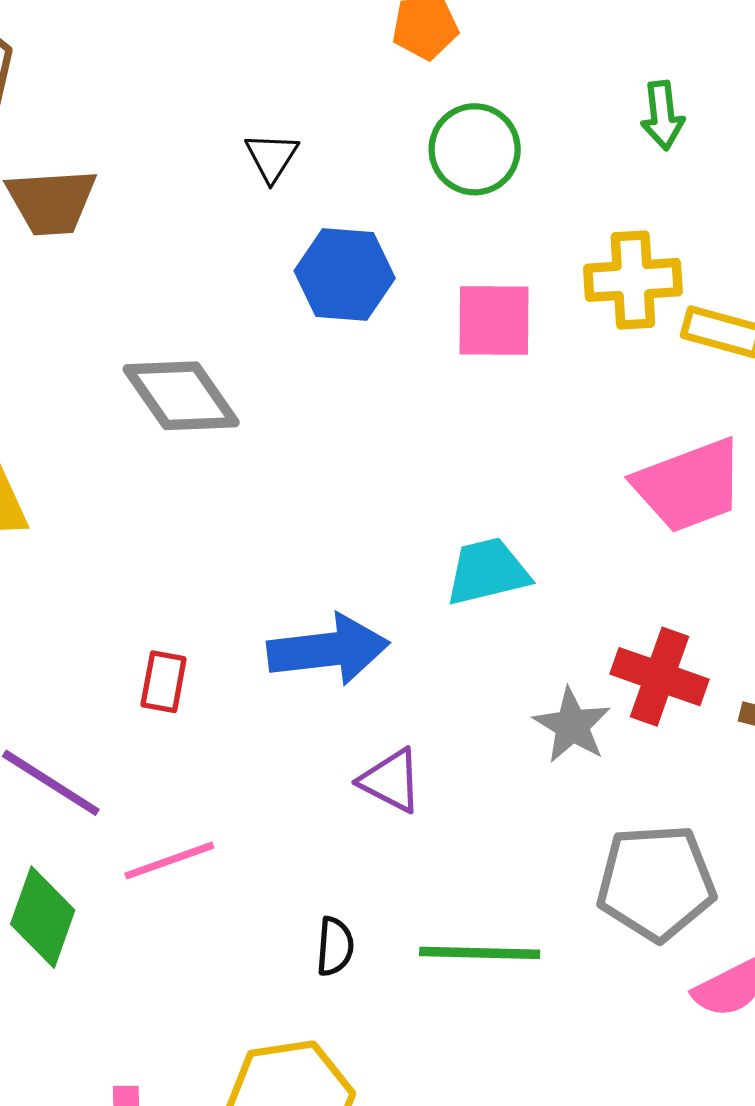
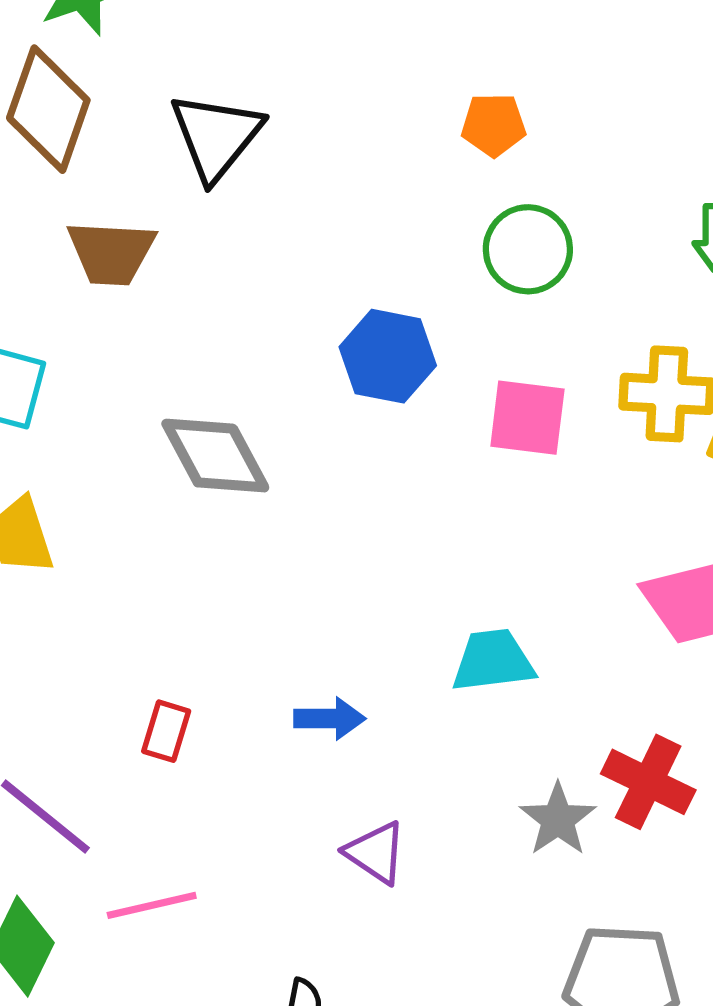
black triangle: (272, 157) -> (216, 136), moved, size x1.8
blue arrow: (328, 650) -> (330, 719), size x0.6

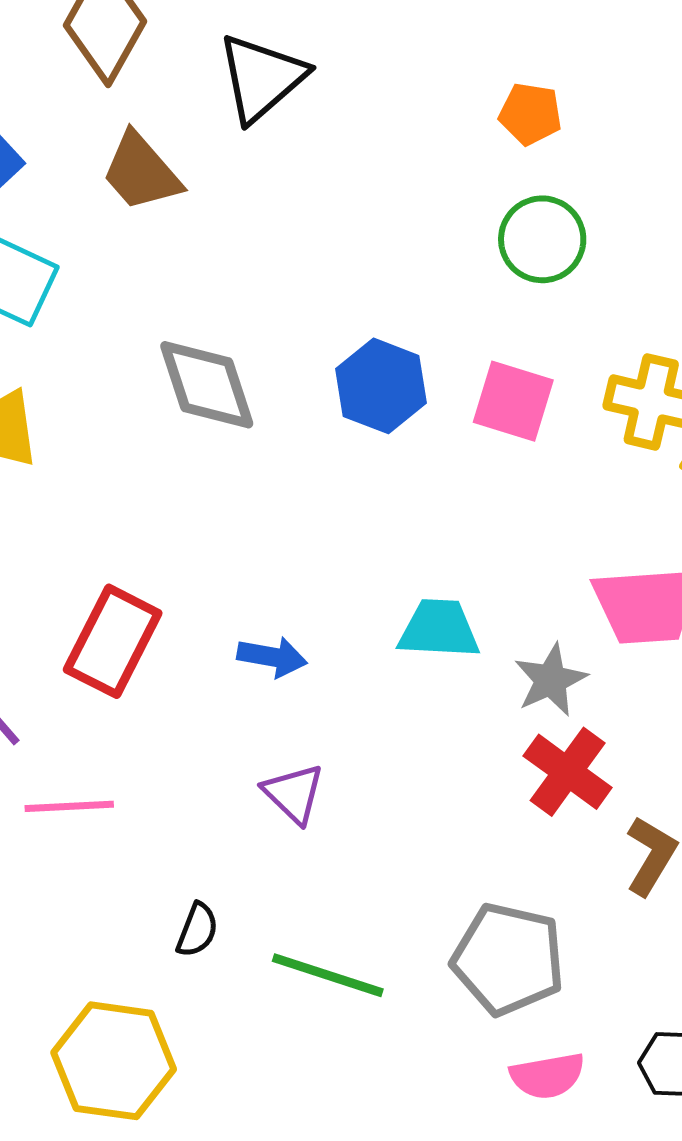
brown trapezoid: (111, 253) -> (141, 172), turned 36
blue hexagon: (388, 356) -> (381, 386), moved
red rectangle: (166, 731) -> (113, 641), size x1.8
gray star: (558, 819) -> (551, 680), moved

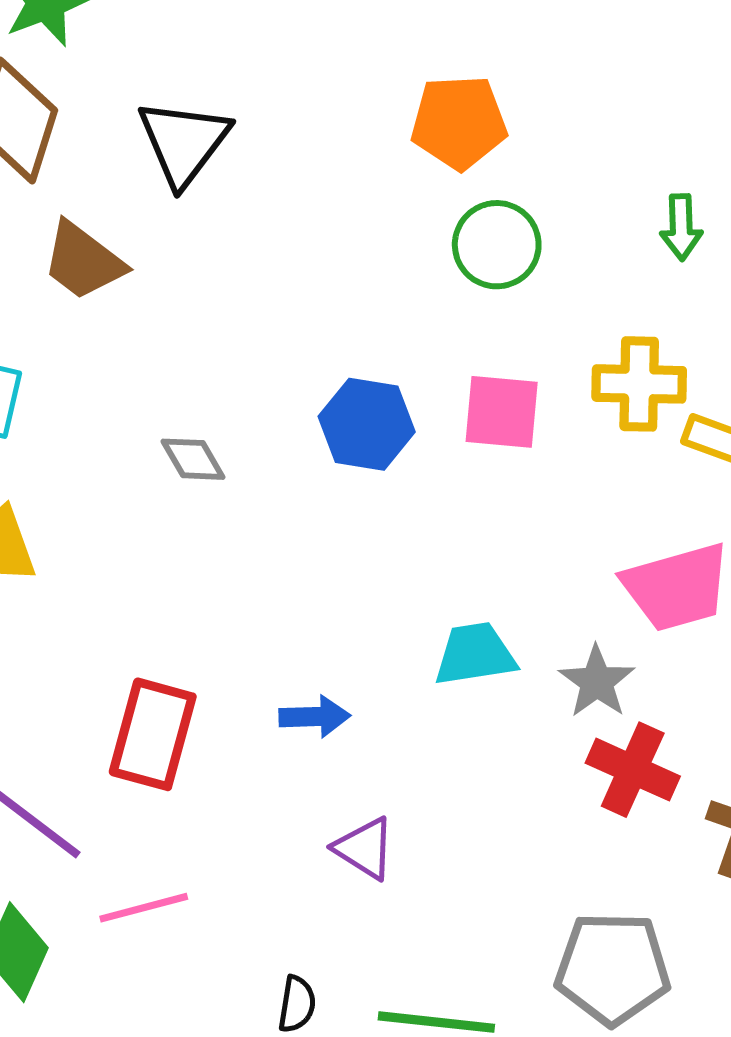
orange pentagon: (530, 114) -> (459, 122), size x1.5
gray diamond: (207, 385) -> (193, 459), size x0.6

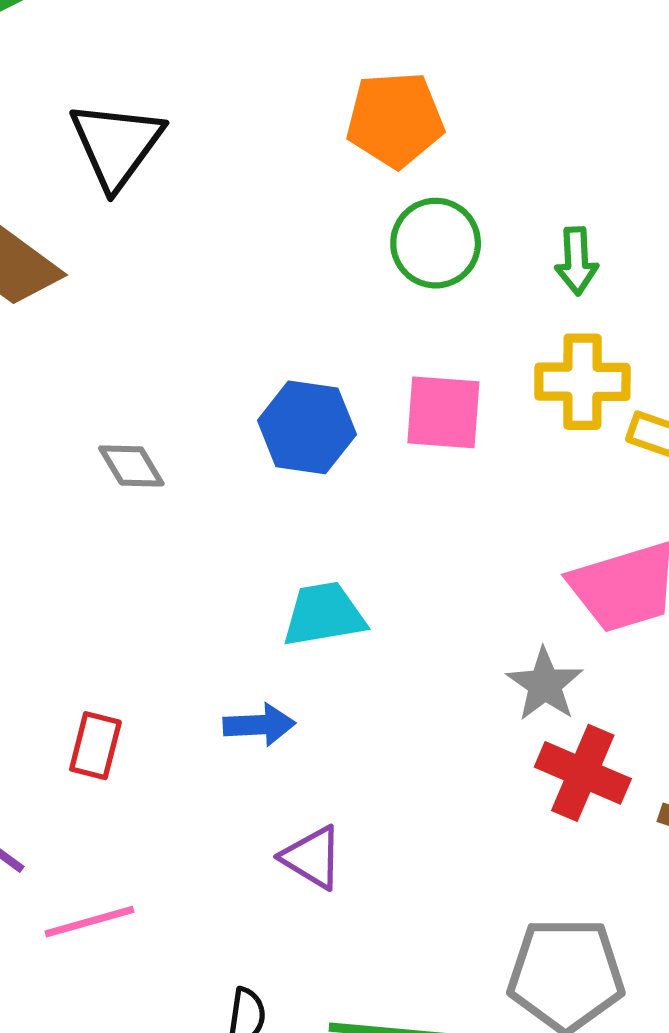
green arrow: (681, 227) -> (576, 261), moved
cyan trapezoid: (475, 654) -> (324, 614), moved
red rectangle: (153, 734) -> (95, 746), size x0.6

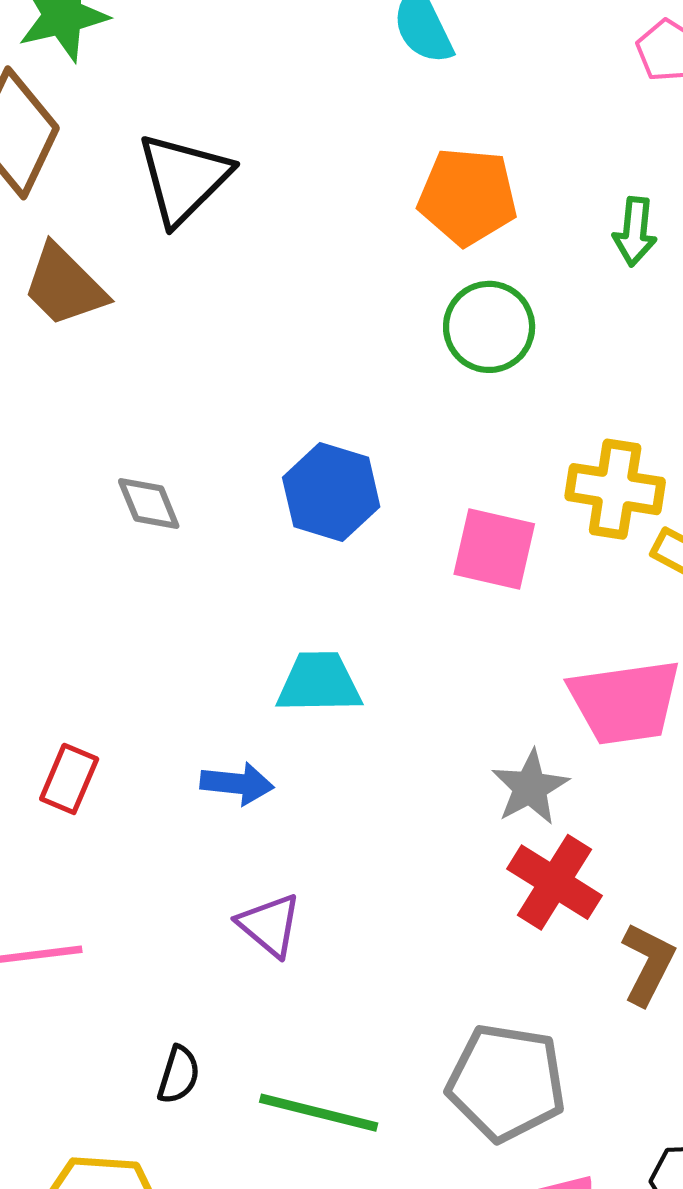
green arrow: (576, 261) -> (635, 232), moved
pink square: (443, 412) -> (494, 549), moved

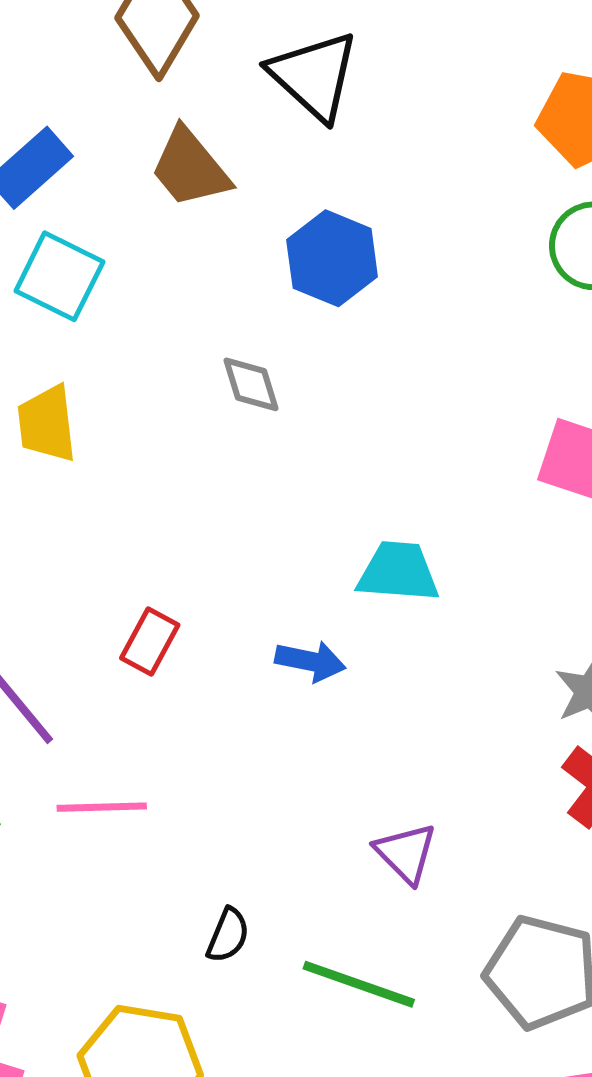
black triangle: (184, 178) -> (314, 76), turned -38
blue hexagon: (331, 492) -> (332, 258), moved
purple triangle: (270, 925) -> (406, 853), moved

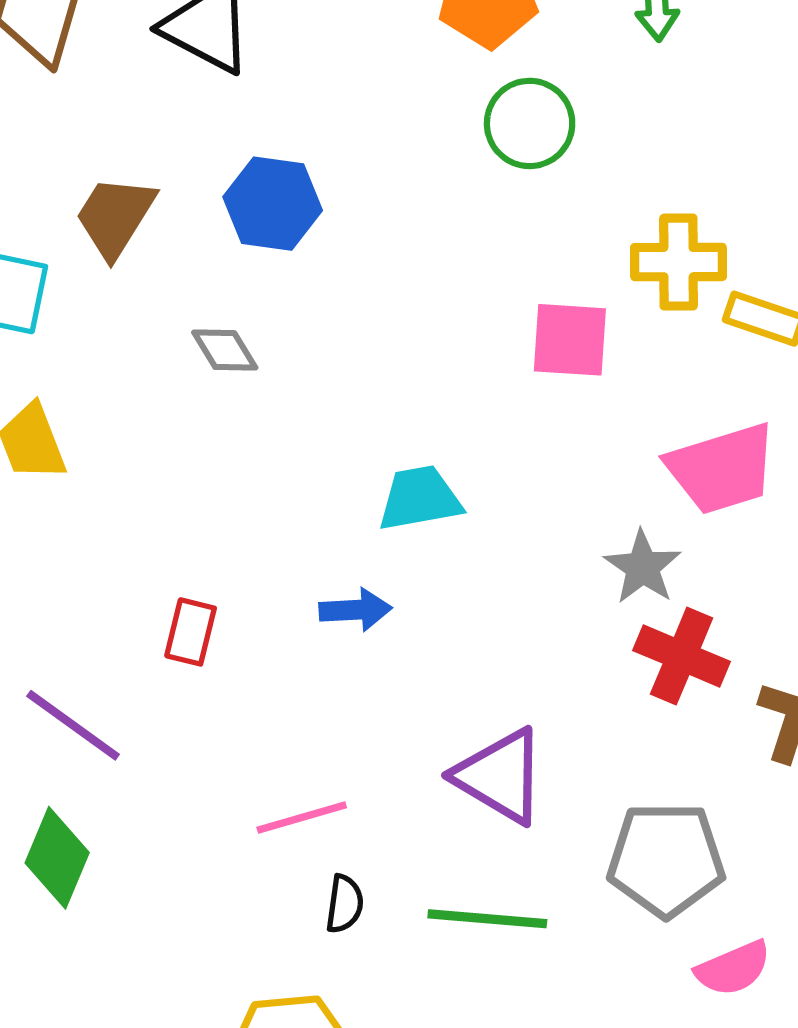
brown trapezoid: (190, 168) -> (115, 217), moved, turned 86
pink line: (102, 807) -> (302, 818), moved
purple triangle: (406, 853) -> (500, 776), size x1.5

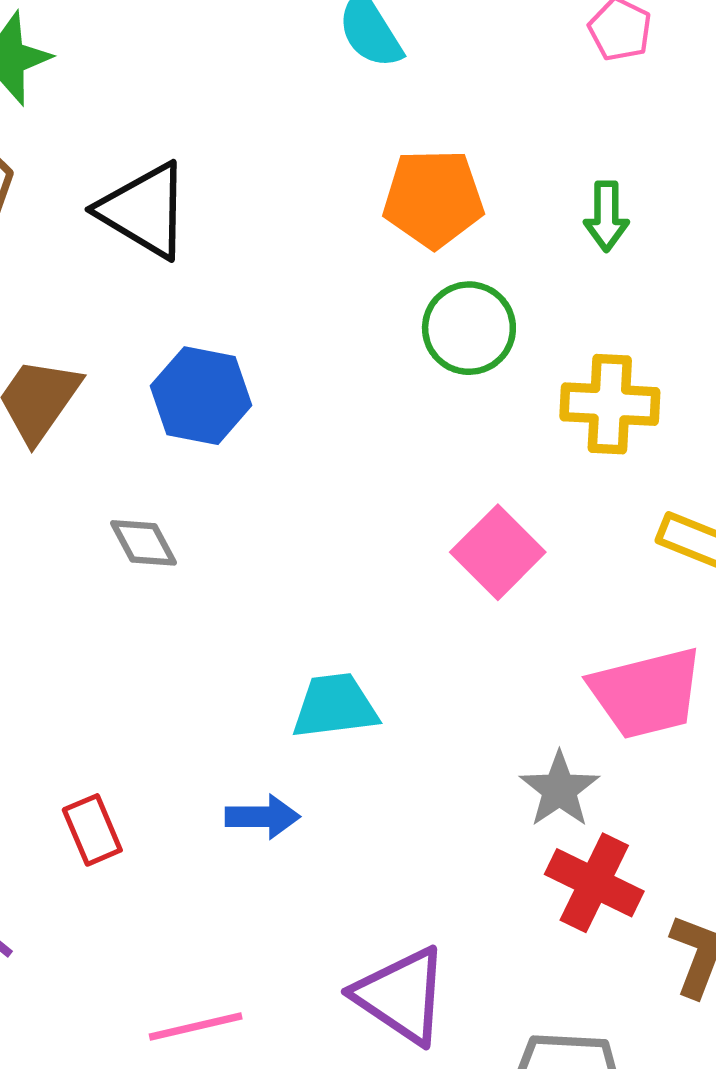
yellow cross: (678, 262) -> (610, 404), moved
pink square: (570, 340) -> (498, 552), turned 38
red rectangle: (191, 632) -> (92, 830), turned -40

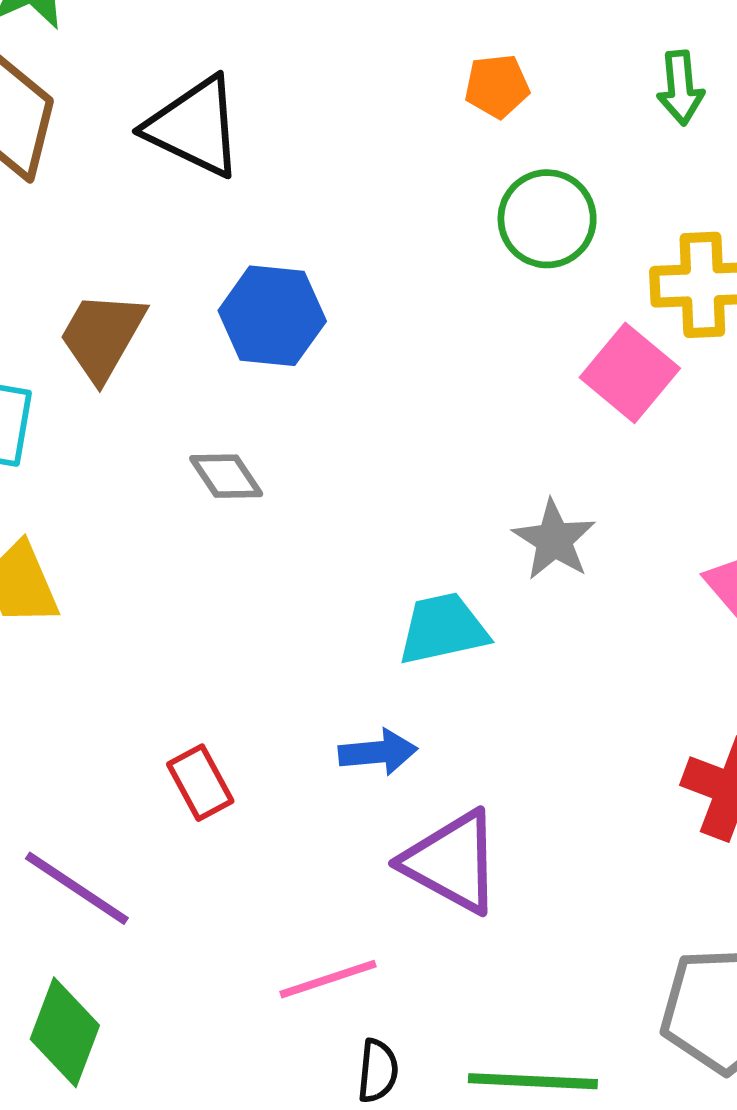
orange pentagon: (433, 199) -> (497, 86), size x0.6
pink square: (498, 552) -> (630, 373), moved
gray star: (559, 789) -> (554, 540), moved
purple triangle: (401, 995) -> (452, 862), moved

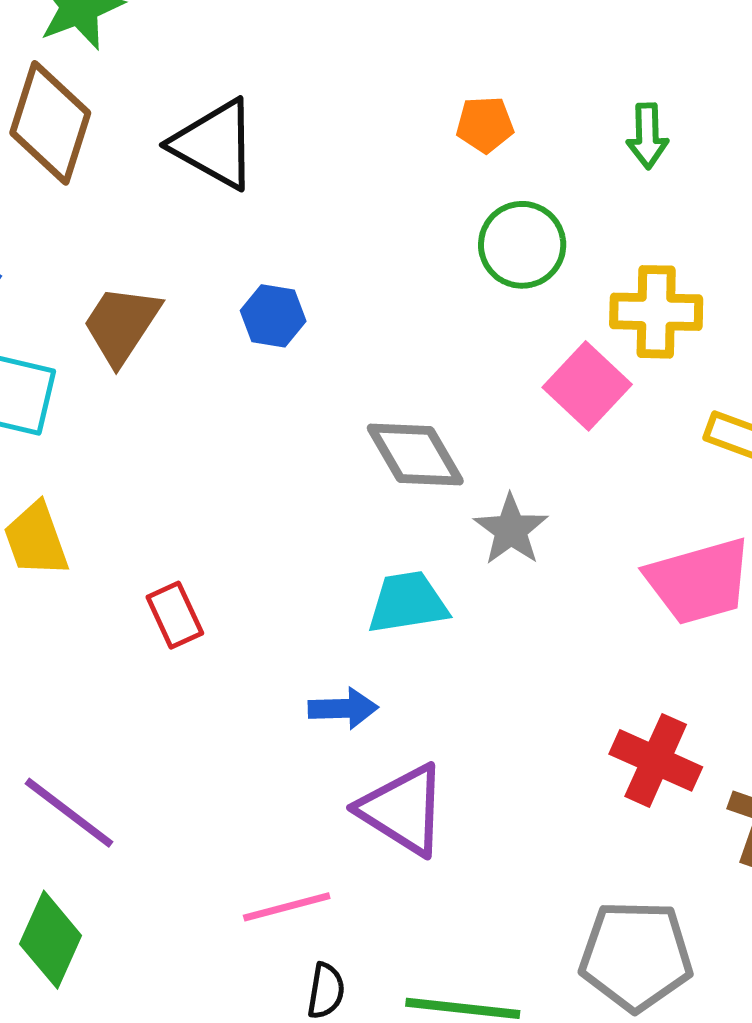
blue hexagon: (272, 316) -> (273, 316), size x0.7
gray diamond: (226, 476) -> (415, 454), moved, size x1.5
red rectangle: (200, 783) -> (175, 615), moved

